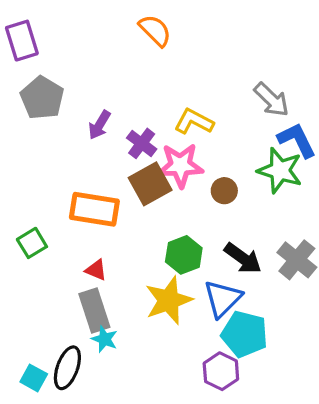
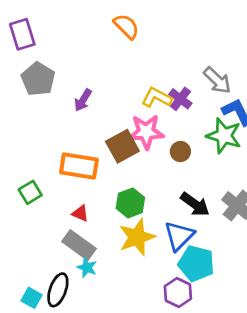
purple cross: (142, 143) -> (180, 99), moved
green hexagon: (184, 255) -> (130, 203), moved
gray rectangle: (94, 310) -> (79, 245), turned -36

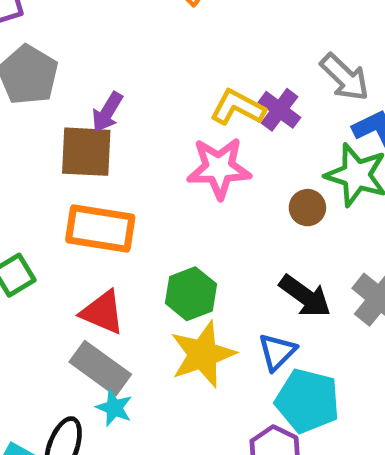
brown square: (122, 146) -> (86, 152), moved, turned 32
brown circle: (180, 152) -> (307, 208), moved
red triangle: (80, 213) -> (103, 312), size x1.5
blue triangle: (179, 236) -> (277, 352), size x0.7

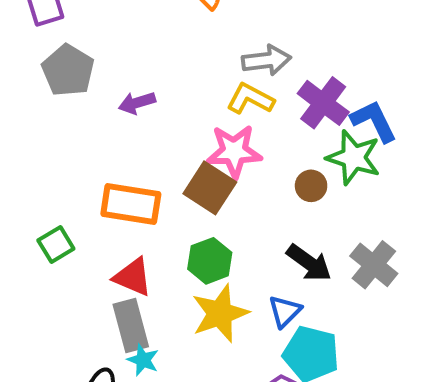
gray arrow: (345, 77) -> (266, 60), moved, turned -51
purple cross: (279, 110) -> (323, 103), moved, size x1.4
purple arrow: (107, 112) -> (137, 103), turned 42
brown square: (86, 152) -> (210, 188), moved, turned 30
gray rectangle: (100, 368) -> (131, 326), turned 39

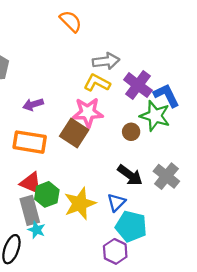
purple arrow: (137, 103) -> (33, 104), moved
green hexagon: (210, 261) -> (47, 194), moved

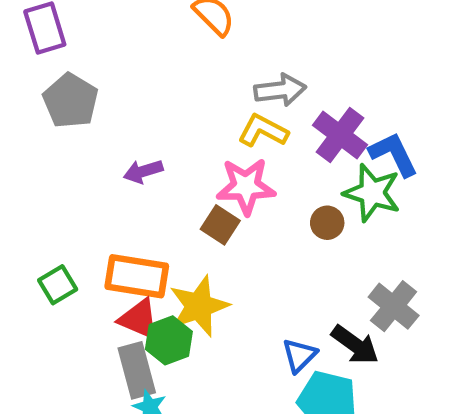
brown square: (74, 133) -> (220, 225), size x0.7
orange rectangle: (30, 142) -> (137, 276), moved
black arrow: (130, 175) -> (355, 345), moved
yellow star: (80, 204) -> (199, 306), moved

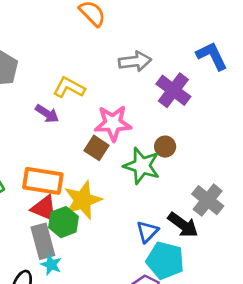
yellow L-shape: (263, 131) -> (69, 88), moved
blue L-shape: (394, 154) -> (212, 56), moved
purple arrow: (143, 171) -> (47, 114), turned -130
green star: (372, 193) -> (142, 166), moved

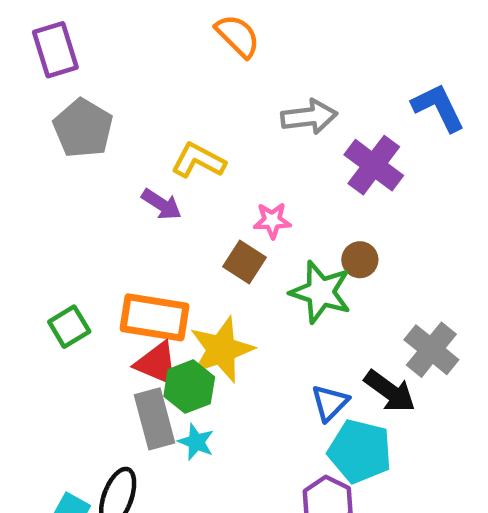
pink star: (113, 123) -> (272, 220), size x0.6
cyan star: (51, 265) -> (196, 442), moved

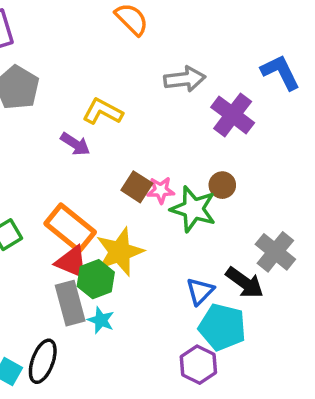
pink star: (272, 220) -> (161, 190), moved
orange rectangle: (155, 317) -> (70, 228), turned 30

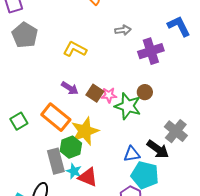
gray arrow: (185, 79) -> (123, 30), size x0.7
purple cross: (233, 115) -> (151, 51), turned 35
purple arrow: (75, 144) -> (70, 88), moved
red triangle: (72, 262) -> (88, 177), moved
blue triangle: (200, 291) -> (132, 154), turned 36

